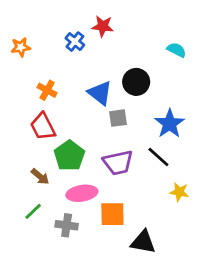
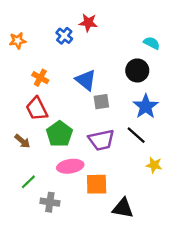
black circle: (136, 82) -> (137, 70), moved
brown arrow: (40, 177) -> (22, 141), moved
gray cross: (67, 225) -> (50, 202), moved

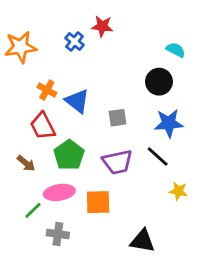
orange star: (18, 41) -> (20, 47), size x1.6
blue triangle: (86, 80) -> (77, 101), moved
blue star: (146, 106) -> (169, 123), turned 30
pink ellipse: (70, 166) -> (59, 192), moved
orange square: (97, 184) -> (98, 202), moved

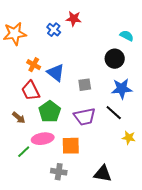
gray cross: (58, 234) -> (59, 172), moved

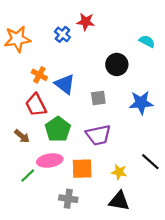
black circle: (115, 59) -> (117, 64), moved
black line: (114, 113) -> (150, 162), moved
yellow star: (129, 138) -> (119, 172), moved

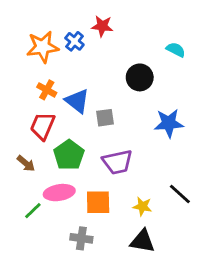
orange star: (17, 39) -> (43, 47), moved
gray square: (98, 98) -> (105, 118), moved
red trapezoid: (36, 105) -> (43, 126), turned 50

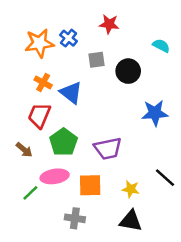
red star: (102, 26) -> (109, 24), moved
gray square: (105, 118) -> (96, 60), moved

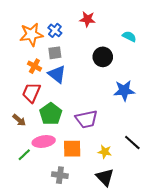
gray square: (96, 60) -> (55, 53), moved
black triangle: (131, 221) -> (105, 177), turned 36

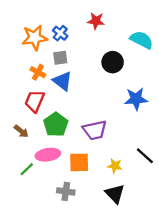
cyan semicircle: (129, 36) -> (142, 40), size x1.5

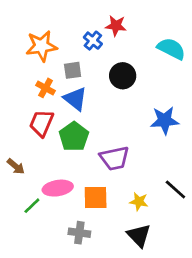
blue cross: (60, 33) -> (93, 41), moved
black circle: (113, 62) -> (123, 76), moved
green pentagon: (56, 125) -> (74, 137), moved
brown arrow: (21, 131) -> (16, 166), moved

